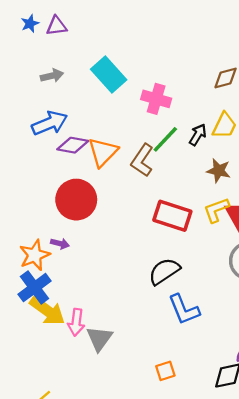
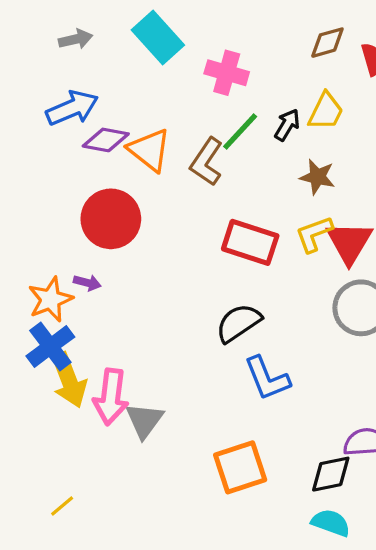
orange triangle: (103, 152) -> (149, 150), turned -36
yellow arrow: (47, 311) -> (69, 380), turned 33
pink arrow: (76, 322) -> (111, 397), size x1.4
orange square: (165, 371) -> (240, 467), size x1.8

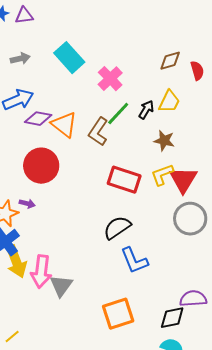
pink cross: (227, 73) -> (110, 79), turned 30

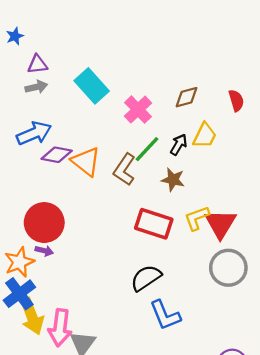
purple triangle: (24, 16) -> (37, 64), moved
brown diamond: (170, 61) -> (187, 97), moved
brown star: (164, 141) -> (173, 180), moved
red circle: (41, 166) -> (44, 223), moved

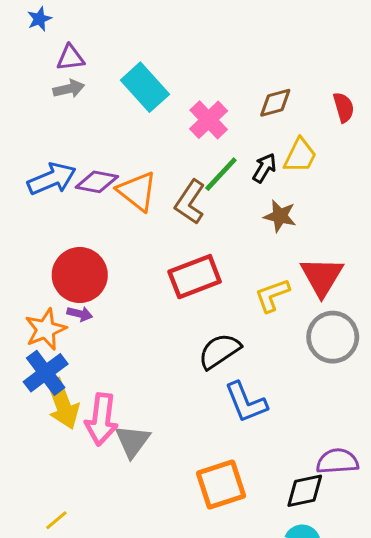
blue arrow: (34, 133) -> (52, 179), moved
brown star: (173, 180) -> (280, 216), moved
yellow L-shape: (197, 218) -> (272, 295), moved
red rectangle: (154, 224) -> (195, 277), moved, turned -39

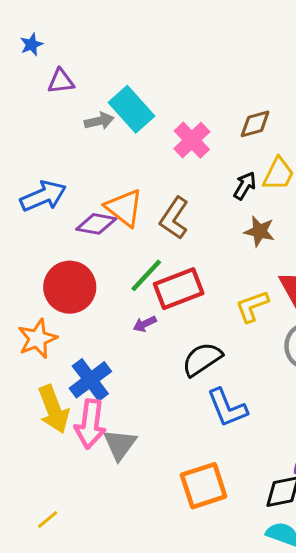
gray arrow: (69, 89) -> (99, 121), moved
green line: (221, 174) -> (146, 275), moved
purple diamond: (97, 182) -> (96, 224), moved
purple arrow: (80, 314) -> (145, 324), moved, turned 140
blue cross: (46, 373) -> (90, 380), moved

